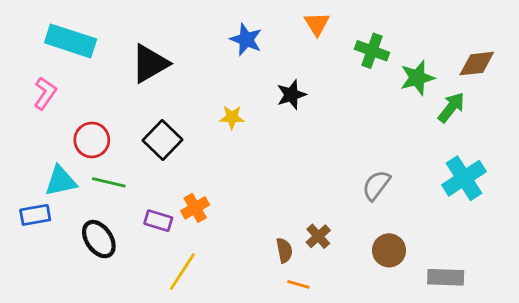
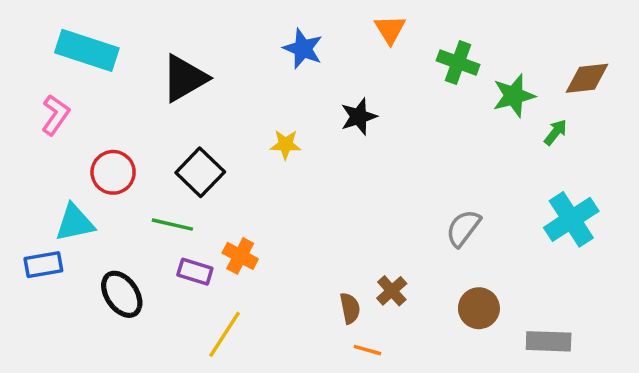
green arrow: (451, 107) -> (556, 132), size x0.7
green line: (109, 182) -> (172, 225), moved
orange cross: (195, 208) -> (240, 256), turned -32

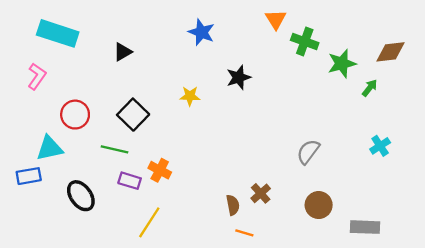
orange triangle: (390, 29) -> (276, 19), moved
black triangle: (184, 78) -> (123, 52), size x0.6
cyan cross: (571, 219) -> (380, 146), size x0.6

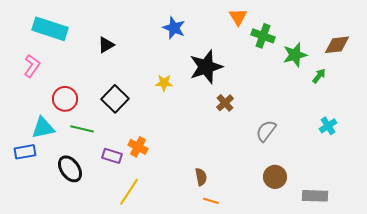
black star: (239, 77) -> (206, 67), size x1.6
green line: (115, 149) -> (82, 129), moved
brown cross: (261, 193) -> (225, 103), moved

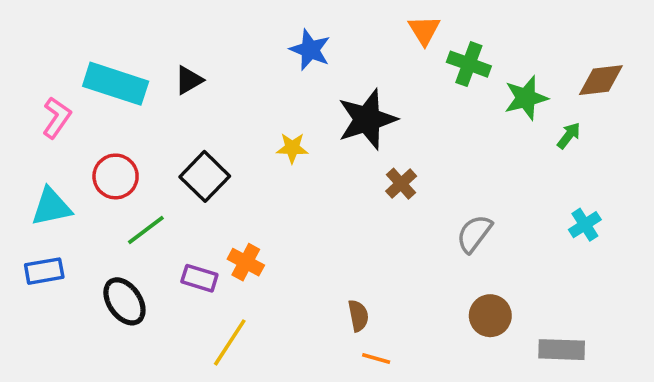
cyan rectangle: (50, 29) -> (116, 84), moved
cyan triangle: (43, 128) -> (51, 207), moved
green line: (82, 129) -> (146, 230), turned -50

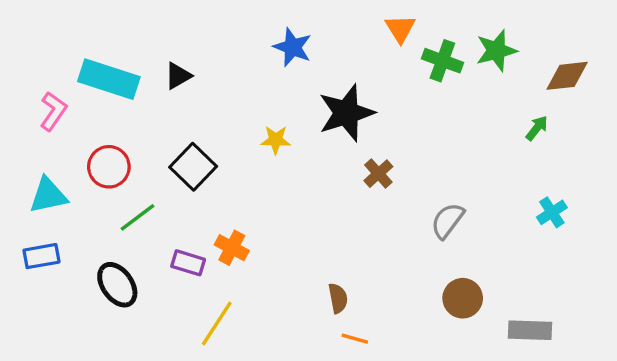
green star: (526, 98) -> (496, 51), moved

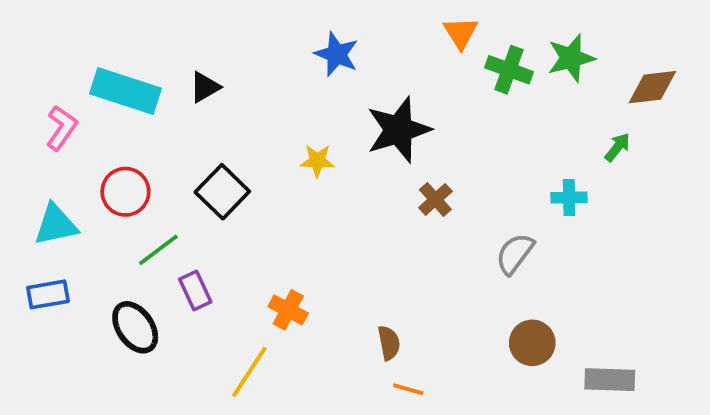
cyan cross: (552, 212) -> (569, 198), moved, turned 32
orange cross: (232, 248) -> (288, 310), moved
purple rectangle: (188, 263) -> (195, 291), moved, turned 48

